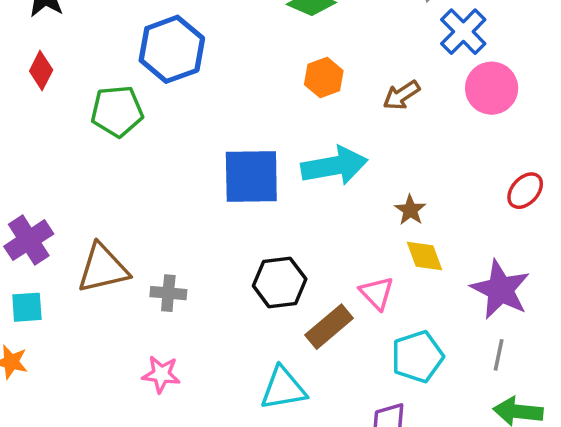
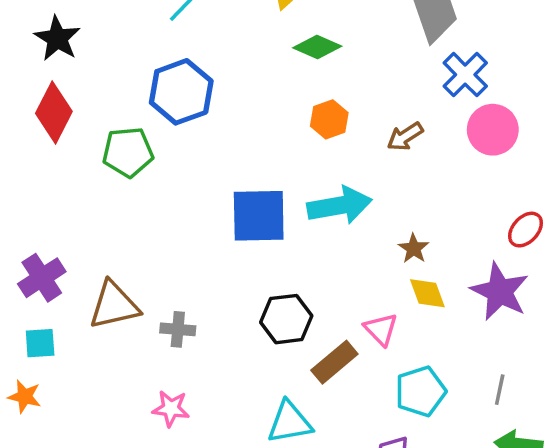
red diamond: (41, 70) -> (54, 112), size x1.6
purple star: (500, 290) -> (500, 291), moved

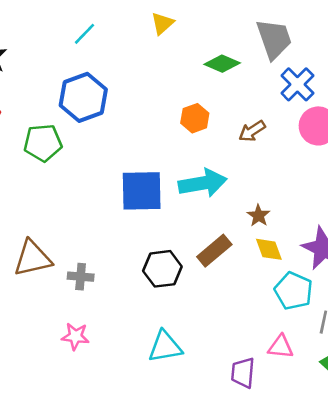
green diamond: (317, 47) -> (222, 64), moved
pink triangle: (381, 329) -> (281, 347), moved, turned -40
brown rectangle: (334, 362) -> (214, 251), moved
cyan pentagon: (420, 391) -> (294, 291), moved, turned -30

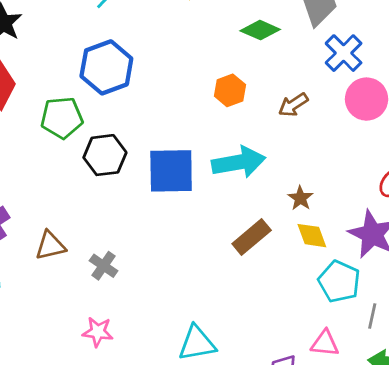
brown triangle: (33, 258) -> (50, 246), size x0.7
black hexagon: (162, 269) -> (105, 155), moved
gray cross: (81, 277) -> (104, 266), turned 30

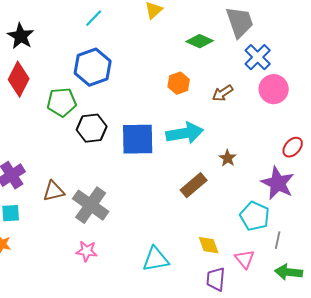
yellow diamond: (312, 236) -> (209, 245), moved
gray cross: (104, 266) -> (91, 205), size x1.8
pink triangle: (325, 343) -> (245, 259), turned 45

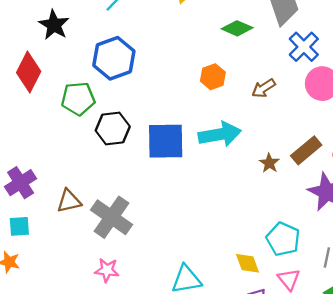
black star: (21, 36) -> (54, 25), moved
brown rectangle: (194, 185) -> (306, 150), moved
cyan pentagon: (255, 216) -> (283, 239), moved

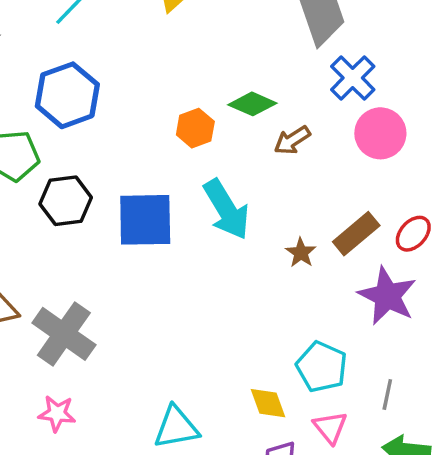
green diamond: (237, 28) -> (252, 104), moved
orange hexagon: (213, 77) -> (195, 128), moved
cyan arrow: (220, 134) -> (226, 209), turned 69

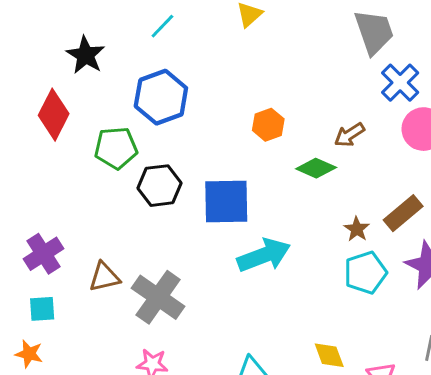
green diamond: (252, 104) -> (316, 168), moved
cyan arrow: (226, 209) -> (264, 255), moved, turned -80
cyan pentagon: (322, 367) -> (365, 273), moved, turned 30

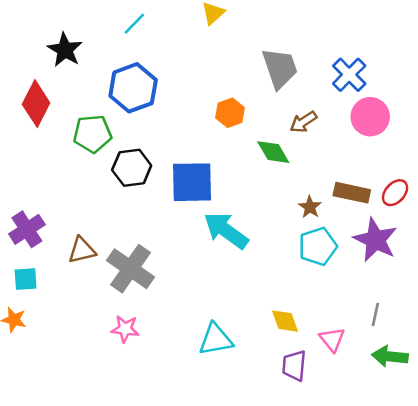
gray trapezoid: (374, 32) -> (280, 68), moved
green diamond: (316, 168) -> (273, 152), turned 36
brown rectangle: (403, 213) -> (352, 193), turned 52
cyan arrow: (264, 255) -> (226, 231), turned -123

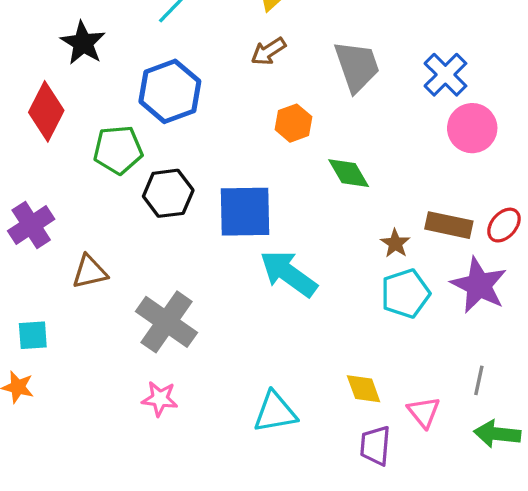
brown arrow: (303, 122) -> (268, 51), moved
purple cross: (27, 229) -> (31, 225), moved
brown triangle: (82, 250) -> (90, 272), moved

